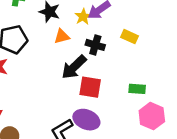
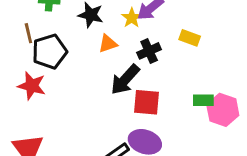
black cross: (95, 45) -> (149, 51), turned -36
pink hexagon: (152, 116) -> (223, 110), moved

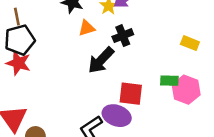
yellow rectangle: (190, 38) -> (190, 43), moved
black pentagon: (50, 51) -> (20, 40), moved
red square: (146, 102) -> (131, 94), moved

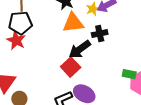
orange triangle: (87, 28) -> (73, 23), size x1.6
red square: (131, 94) -> (71, 67), moved, turned 30

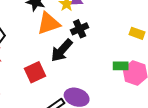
red square: (71, 67) -> (35, 72), moved, turned 30

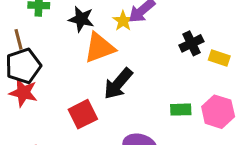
black cross: (80, 29) -> (191, 43), moved
green rectangle: (121, 66) -> (181, 110), moved

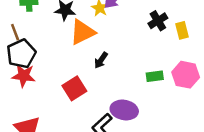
yellow rectangle: (219, 58) -> (182, 30), turned 63
black arrow: (118, 84) -> (101, 60), size x0.6

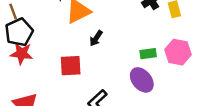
red square: (74, 88) -> (71, 66), turned 30
purple ellipse: (124, 110) -> (142, 80), moved, turned 40

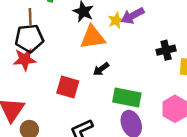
red star: (22, 53) -> (25, 59), turned -30
green rectangle: (148, 54) -> (127, 98), moved, size x1.6

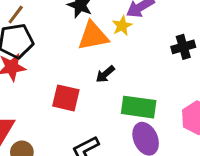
brown line: (30, 17) -> (16, 15), turned 42
yellow star: (116, 20) -> (122, 26), moved

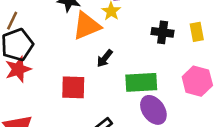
black cross: (183, 47) -> (163, 32), moved, turned 35

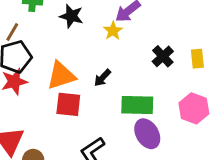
orange triangle: (87, 26) -> (61, 76), moved
black cross: (163, 32) -> (163, 56), turned 35

